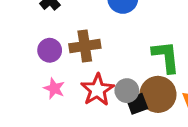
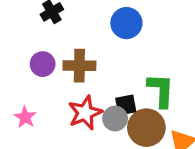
pink star: (54, 88) -> (25, 117), moved
black square: (137, 104) -> (126, 105), moved

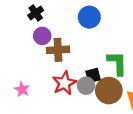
purple circle: (43, 64) -> (42, 36), moved

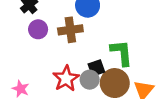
brown cross: (58, 50) -> (70, 30), moved

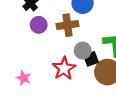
gray circle: (90, 80) -> (83, 51), moved

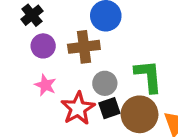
black square: (91, 59) -> (109, 108), moved
pink star: (24, 78) -> (45, 85), moved

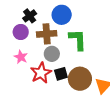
black cross: (32, 15) -> (30, 16), moved
green L-shape: (148, 76) -> (78, 40), moved
gray circle: (105, 83) -> (52, 54), moved

